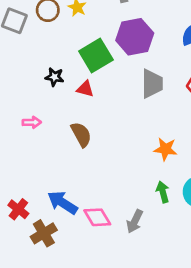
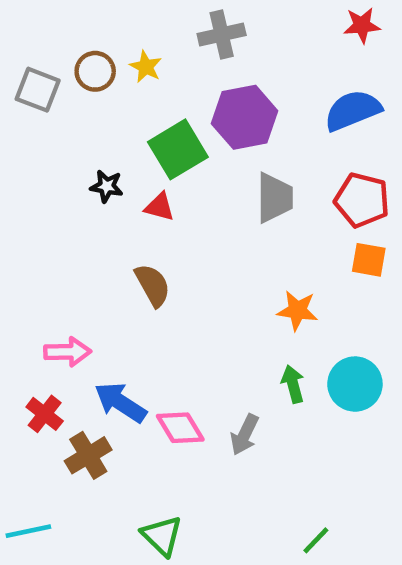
pink arrow: (32, 122) -> (68, 352), moved, size x1.4

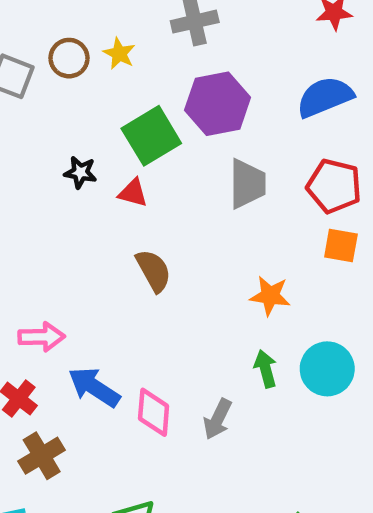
brown semicircle: (153, 285) -> (154, 271), moved
pink diamond: (180, 428) -> (154, 412), turned 36
brown cross: (88, 455) -> (42, 456), moved

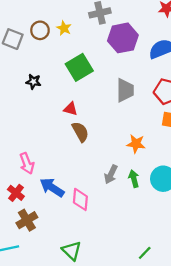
purple hexagon: (218, 104) -> (123, 38), moved
black star: (80, 172) -> (33, 82), moved
red triangle: (133, 193) -> (71, 109), moved
pink arrow: (42, 337) -> (27, 163), turned 70
gray arrow: (218, 419) -> (111, 174), moved

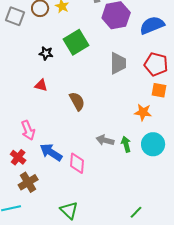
black star: (33, 82) -> (46, 53), moved
red triangle: (71, 109) -> (41, 85), moved
orange star: (136, 144) -> (143, 112), moved
gray arrow: (111, 174) -> (105, 140), turned 78

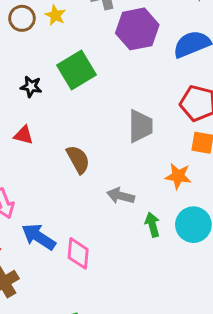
gray trapezoid: (118, 63) -> (140, 126), moved
gray arrow: (105, 140) -> (121, 196), moved

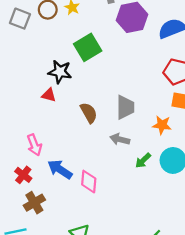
black star: (31, 87) -> (60, 72), moved, size x1.5
gray trapezoid: (140, 126) -> (125, 107), moved
green arrow: (152, 225) -> (143, 160), turned -119

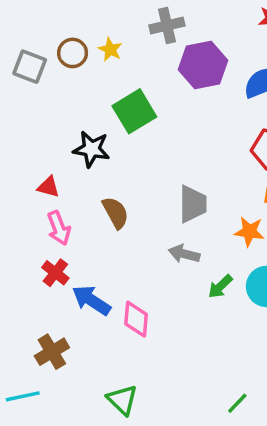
red triangle: (49, 95) -> (48, 187), moved
brown semicircle: (89, 113) -> (115, 213), moved
pink arrow: (34, 145) -> (59, 228), moved
red cross: (23, 175) -> (55, 273), moved

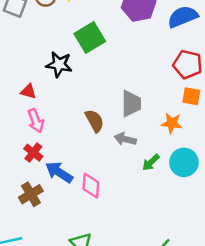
brown semicircle: (115, 213) -> (95, 121), moved
brown cross: (52, 352) -> (31, 194), moved

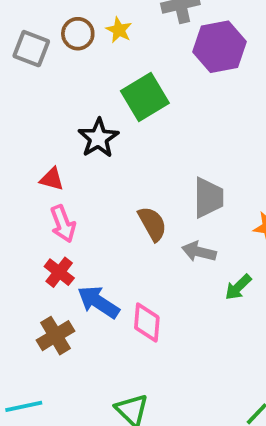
black star: (59, 64) -> (98, 138), turned 30

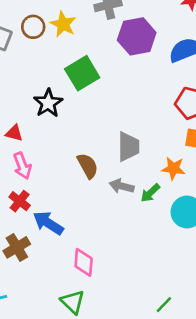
yellow star: (119, 30) -> (63, 24), size x1.4
green arrow: (238, 287) -> (150, 193), moved
pink diamond: (147, 323) -> (84, 262), moved

